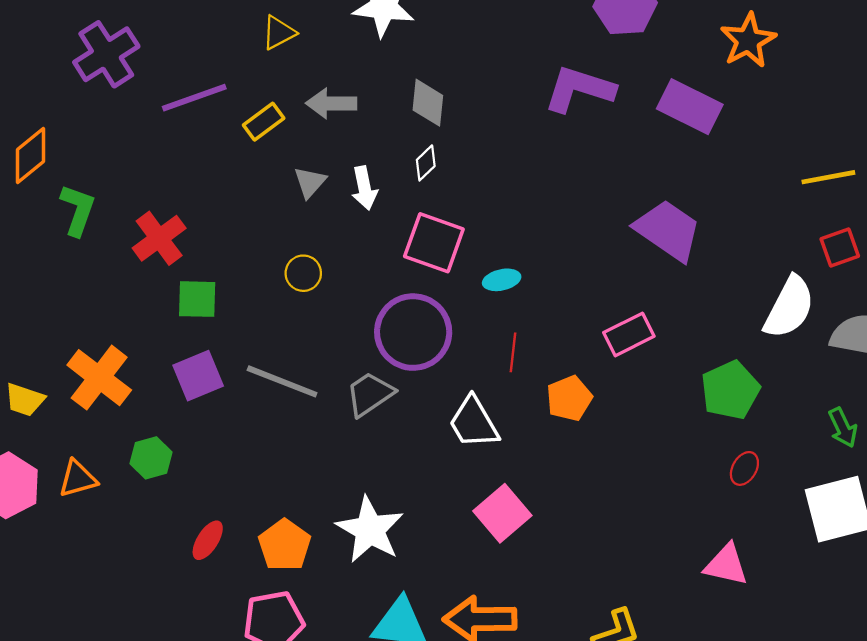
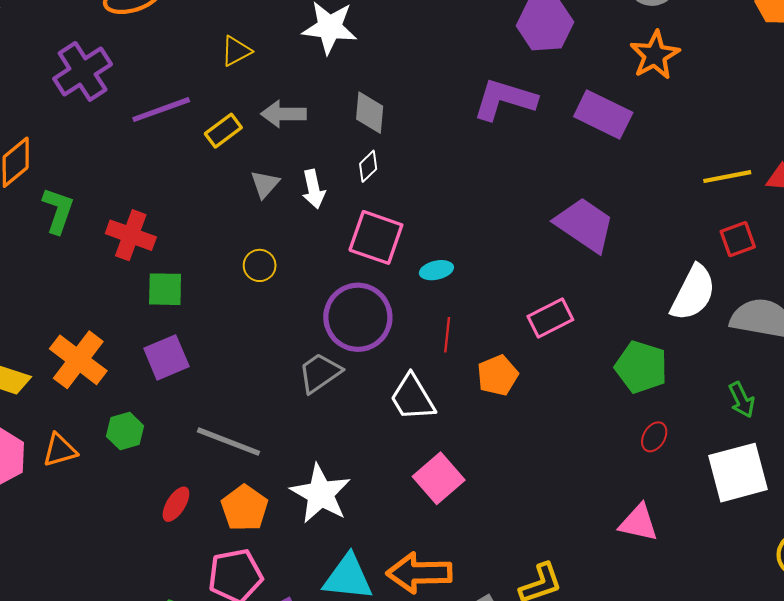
red cross: (159, 238) -> (131, 235), turned -33
gray line: (282, 381) -> (229, 442), moved
green pentagon: (730, 390) -> (641, 367), turned -30

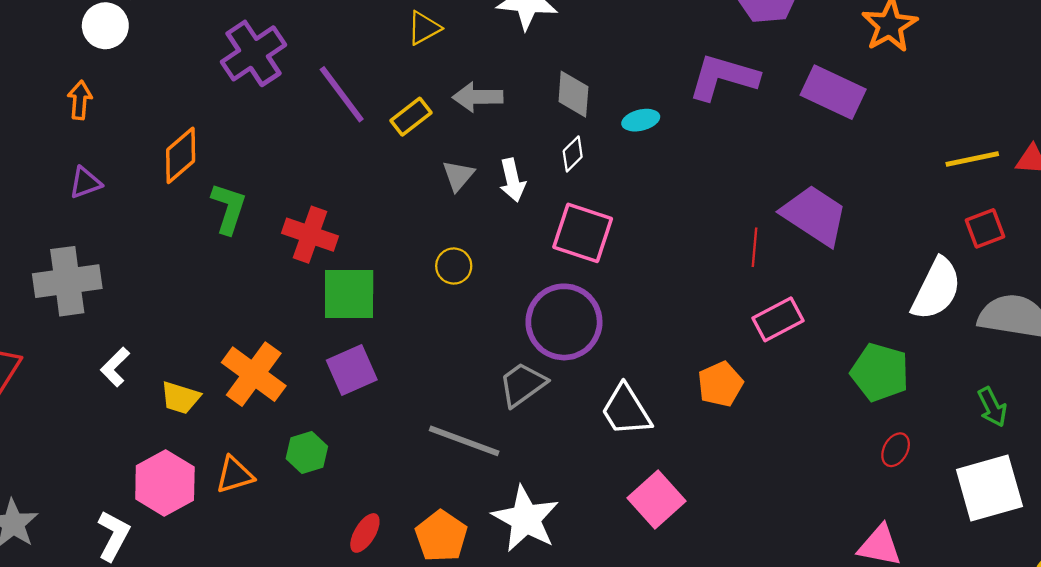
purple line: (161, 110) -> (342, 94), turned 74
cyan ellipse: (436, 270) -> (641, 120), moved
green square: (165, 289) -> (349, 294), size x1.4
red line: (447, 335) -> (755, 247), moved
gray line: (229, 442) -> (464, 441), moved

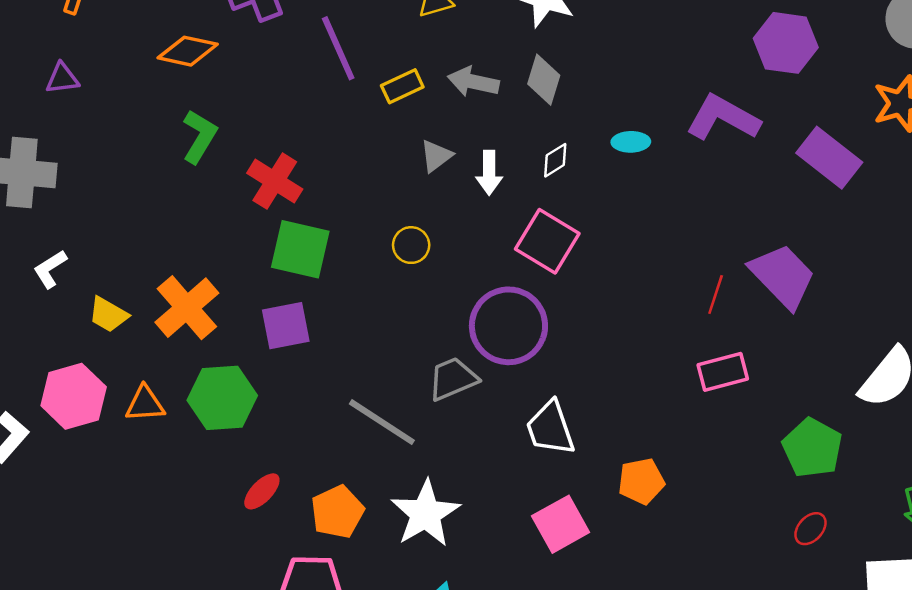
gray diamond: (573, 94) -> (544, 80), moved
orange diamond: (181, 155) -> (188, 51), moved, turned 40
orange pentagon: (720, 384) -> (641, 481), moved
green hexagon: (307, 453) -> (222, 398), size x1.6

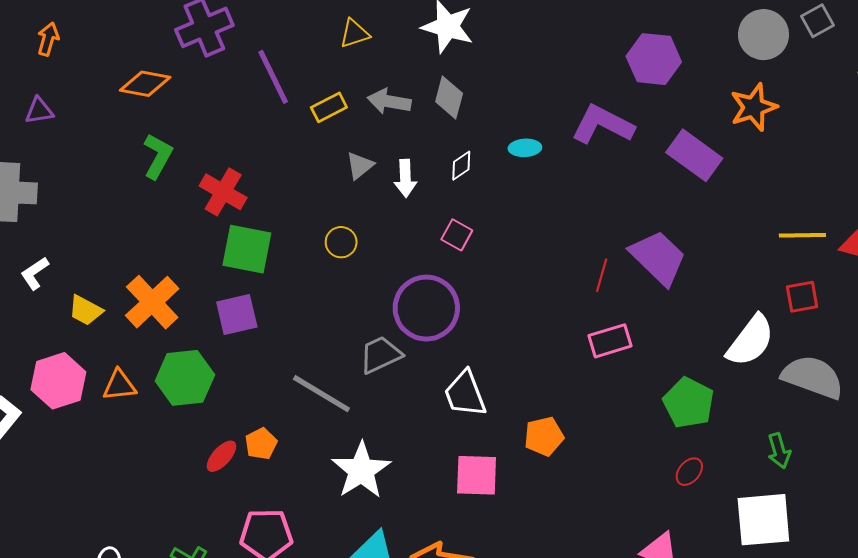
pink square: (547, 241) -> (457, 235), size x0.6
orange pentagon: (337, 512) -> (261, 444), moved, size x0.7
pink square: (561, 524) -> (477, 475), turned 33

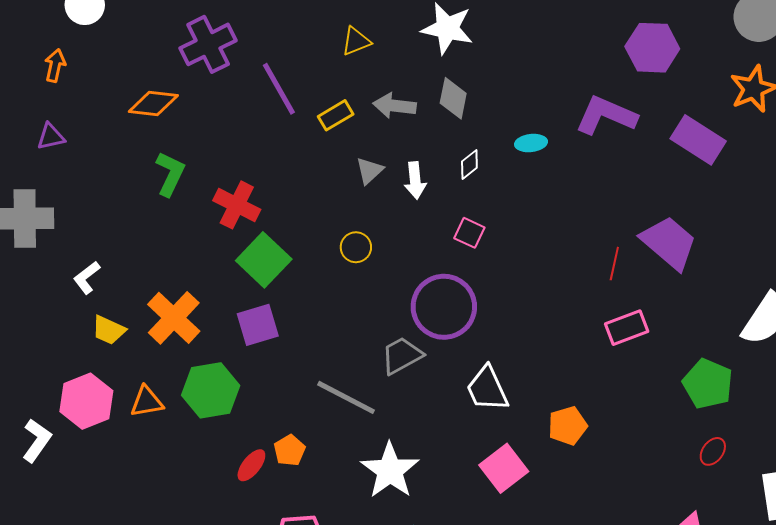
green square: (247, 249) -> (264, 260), turned 36
white L-shape: (35, 273) -> (87, 277), moved
pink square: (477, 475) -> (504, 468), turned -36

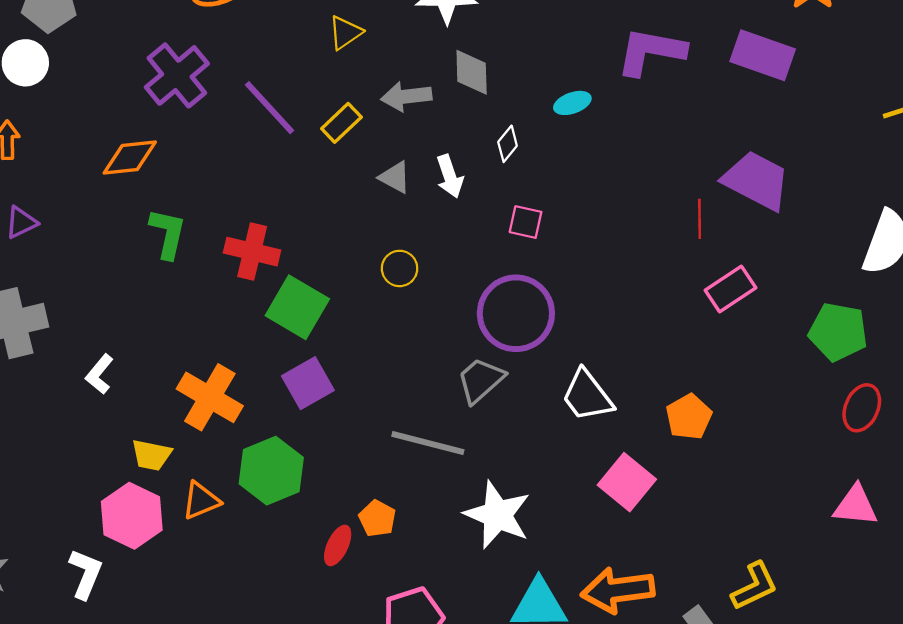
gray triangle: (370, 171) -> (395, 177), turned -36
yellow trapezoid: (109, 330) -> (151, 455), moved
red ellipse: (713, 451) -> (862, 408), size x1.4

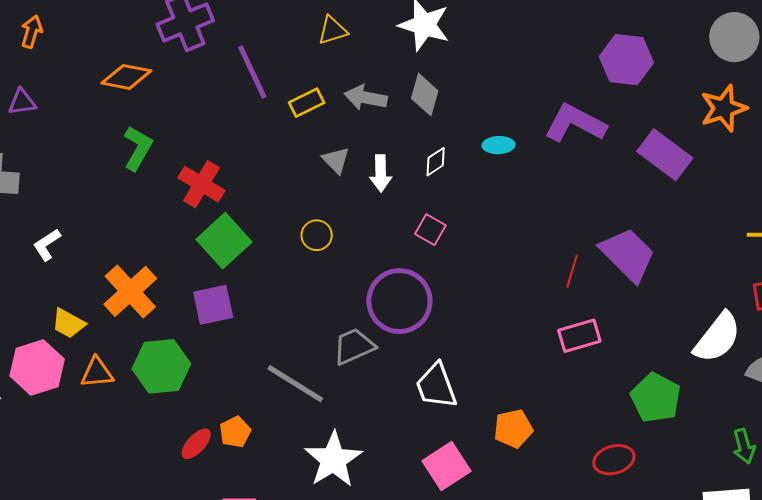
red ellipse: (862, 408) -> (614, 460), moved, turned 33

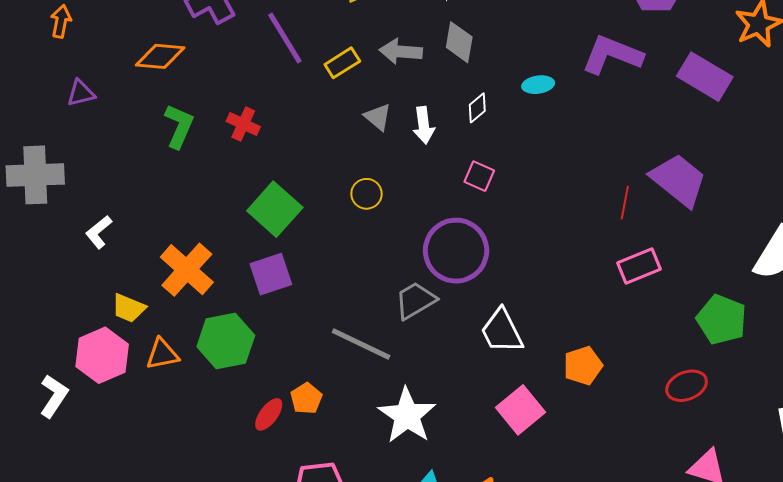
purple triangle: (22, 102) -> (81, 93), moved
red cross: (201, 184) -> (243, 124), moved, size x0.7

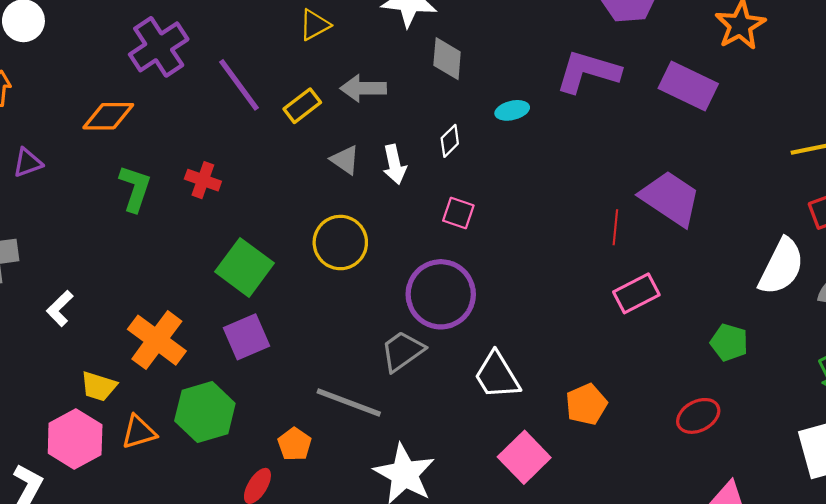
gray diamond: (459, 42) -> (447, 59), moved
yellow circle: (366, 194) -> (340, 243), size x1.6
green pentagon: (722, 320) -> (729, 342), size x0.7
orange pentagon: (306, 398) -> (295, 444), moved

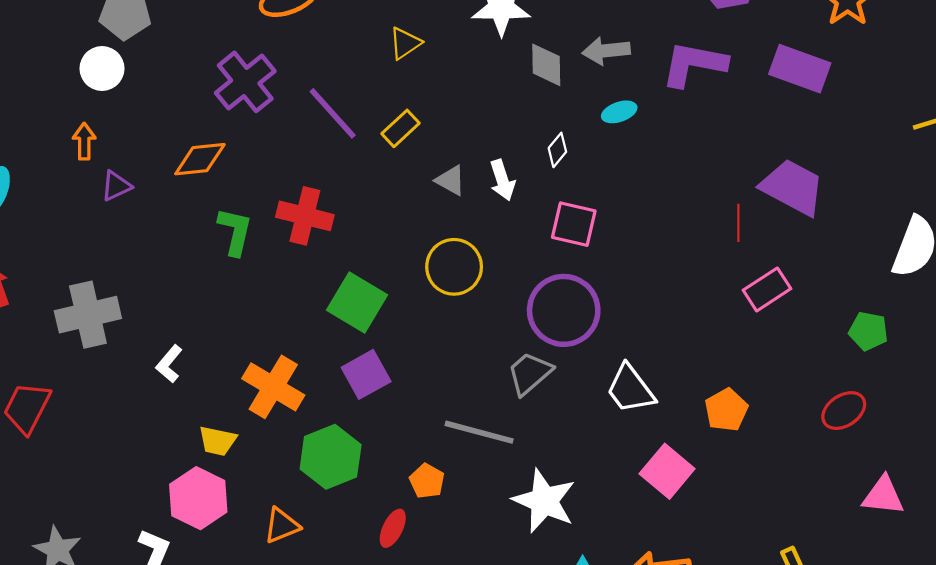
gray arrow: (363, 88) -> (606, 51), moved
purple triangle: (28, 163) -> (116, 186), moved
red cross: (203, 180) -> (305, 216), size x1.5
pink square: (458, 213) -> (574, 224), size x1.4
orange triangle: (139, 432) -> (282, 526), moved

